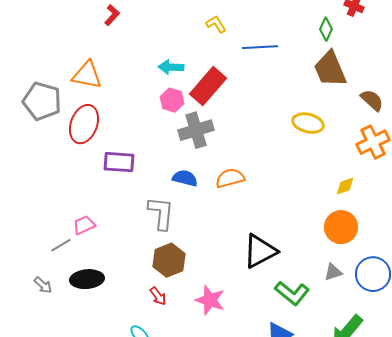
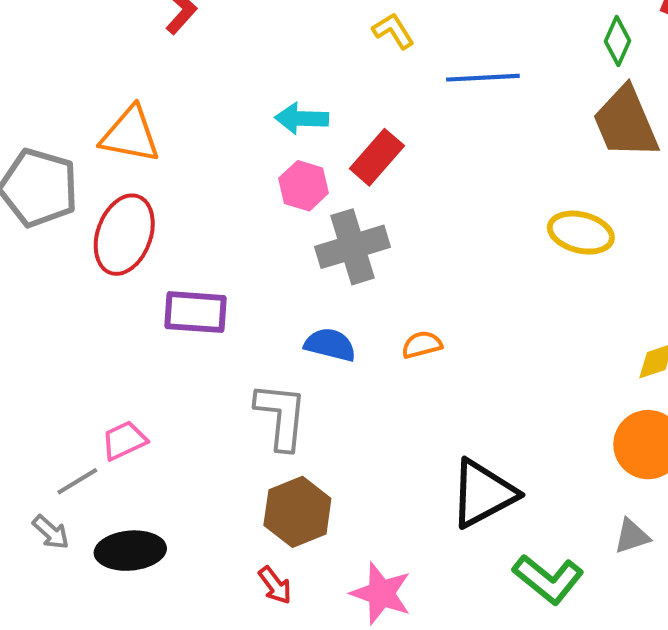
red rectangle: (208, 86) -> (377, 157), size x0.7
orange semicircle: (230, 178) -> (422, 345), size x0.7
gray arrow: (43, 285) -> (51, 532), moved

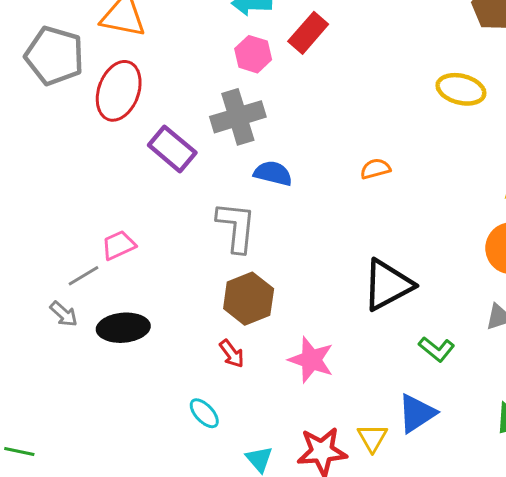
gray cross: (353, 247) -> (238, 117), moved
purple rectangle: (196, 312) -> (172, 149), turned 36
orange semicircle: (422, 345) -> (375, 169), moved
green L-shape: (548, 579) -> (436, 349), size x0.7

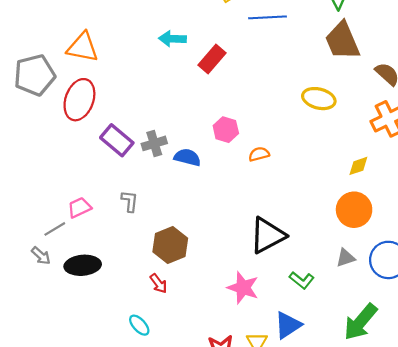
pink hexagon: (253, 54) -> (226, 130), moved
gray pentagon: (54, 56) -> (35, 75), turned -30
gray cross: (238, 117) -> (154, 143), moved, size x0.7
gray L-shape: (236, 227) -> (130, 201), moved, size x0.6
pink star: (311, 360) -> (243, 288), moved

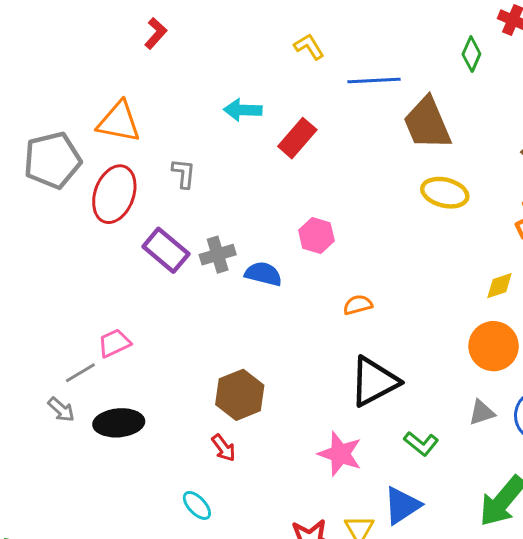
brown trapezoid: (342, 41) -> (427, 123), moved
orange semicircle: (259, 154) -> (358, 305), moved
gray L-shape: (130, 201) -> (184, 173), moved

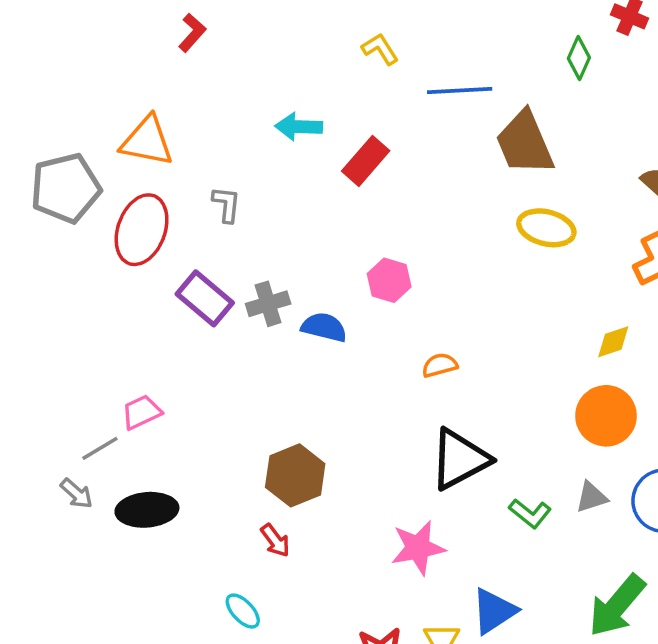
green L-shape: (421, 444) -> (530, 513), moved
pink star: (340, 454) -> (418, 548), turned -30

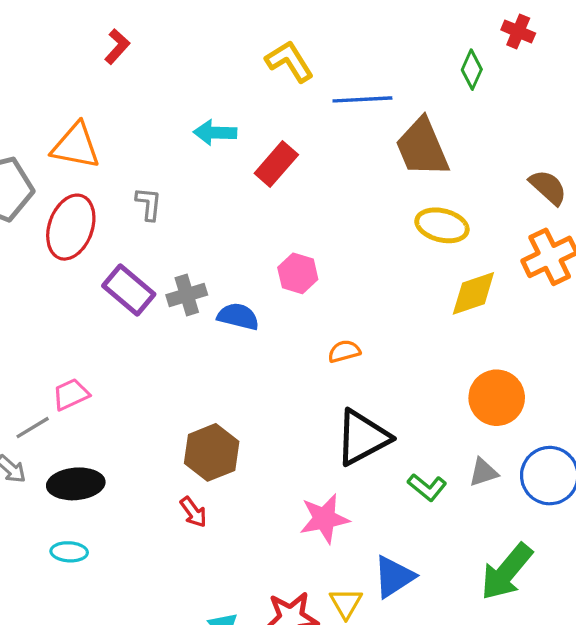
yellow L-shape: (380, 49) -> (290, 61), size x1.4
yellow diamond: (613, 342) -> (473, 293), moved, size x1.5
cyan ellipse: (243, 611) -> (69, 552), moved, turned -44

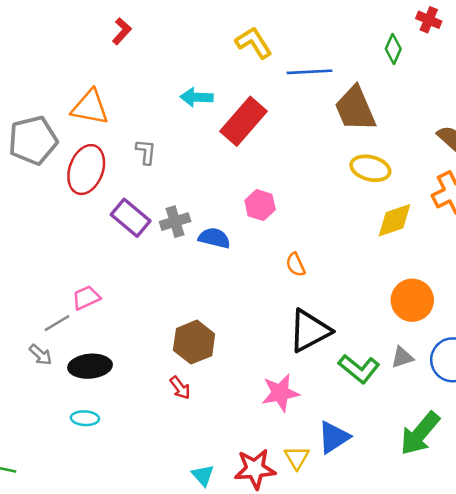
red rectangle: (276, 164) -> (244, 121), size x1.4
orange semicircle: (344, 351) -> (296, 265), turned -100
green L-shape: (427, 487) -> (359, 369), size x1.4

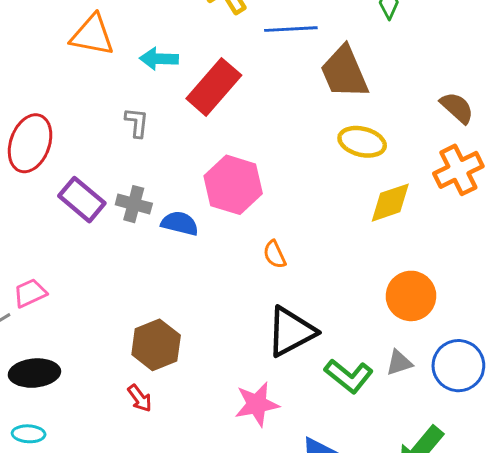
orange triangle: (90, 107) -> (92, 35), moved
gray L-shape: (146, 152) -> (137, 123), moved
pink hexagon: (260, 205) -> (233, 185), size x1.6
gray cross: (175, 222) -> (134, 204), turned 32

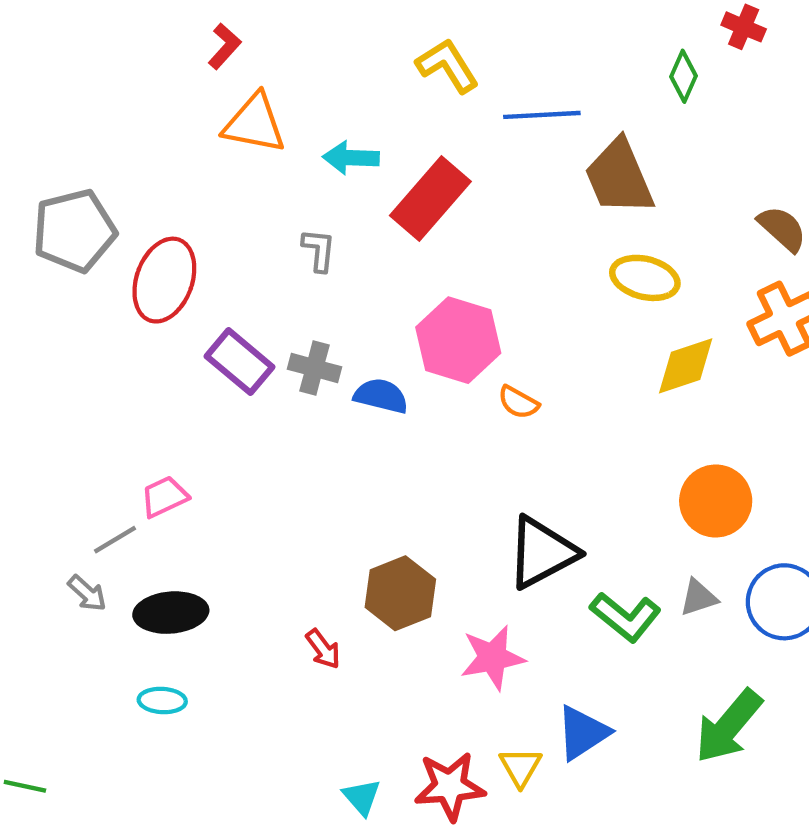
orange semicircle: (275, 254) -> (518, 402), moved, turned -36
brown hexagon: (156, 345) -> (400, 593), moved

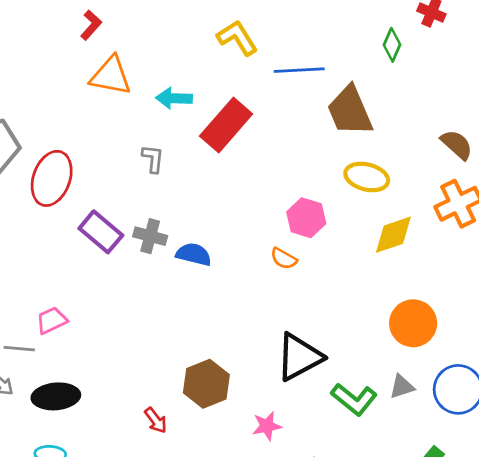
pink hexagon: (458, 340) -> (306, 218), moved, size x0.7
gray line: (115, 540) -> (19, 349), turned 36
pink star: (493, 658) -> (267, 426), size x0.7

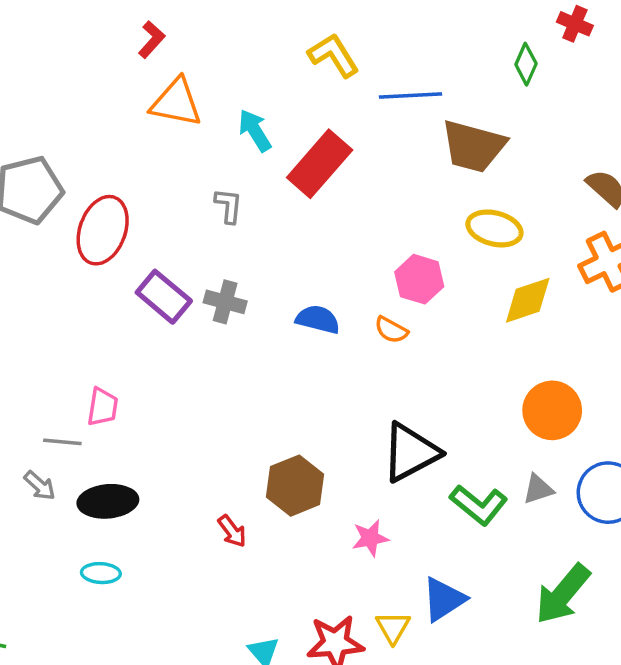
cyan arrow: (174, 98) -> (255, 131), turned 56
brown trapezoid: (350, 111) -> (473, 146), turned -52
blue semicircle: (194, 254) -> (318, 319), moved
pink trapezoid: (52, 320) -> (103, 407), turned 124

